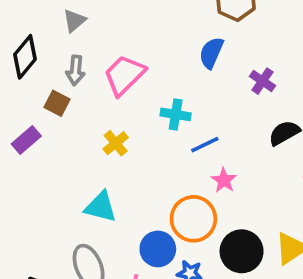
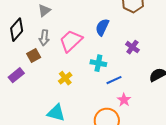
blue semicircle: (211, 53) -> (102, 27), moved
purple cross: (262, 81) -> (132, 47), moved
brown square: (57, 103) -> (34, 55), turned 32

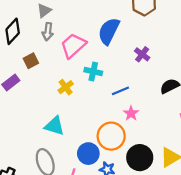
blue semicircle: (102, 27) -> (109, 31), size x1.4
gray arrow: (44, 38) -> (48, 32), moved
cyan cross: (98, 63) -> (93, 71), moved

